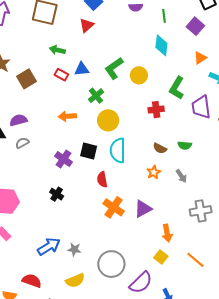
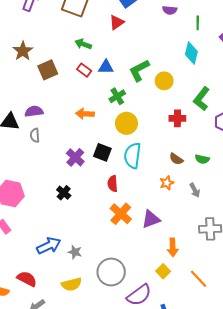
gray semicircle: (22, 143) -> (35, 135), turned -72

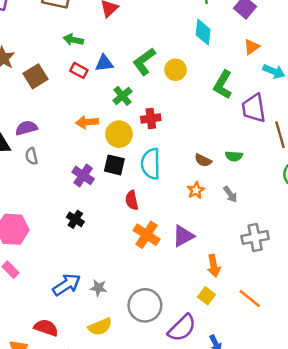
red cross: (177, 118) -> (151, 118), moved
yellow circle: (126, 123) -> (119, 134), moved

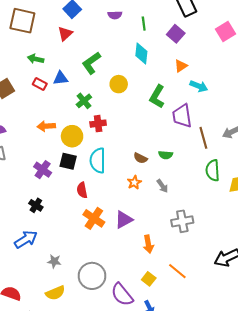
green L-shape: (144, 61) -> (91, 63), moved
green cross: (123, 96) -> (84, 101), moved
blue arrow: (67, 285) -> (26, 239), moved
yellow square: (206, 296) -> (149, 279), moved
purple semicircle: (182, 328) -> (122, 295), turned 95

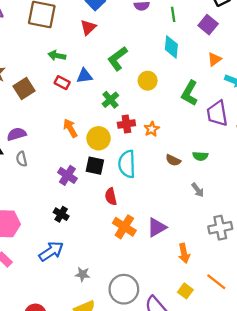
orange arrow: (46, 126) -> (70, 128), turned 66
orange star: (134, 182) -> (152, 129), moved

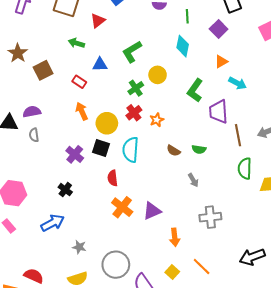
red triangle: (88, 27) -> (98, 21), moved
red rectangle: (62, 83) -> (79, 82), moved
green cross: (110, 100) -> (136, 88), moved
red cross: (126, 124) -> (134, 113), turned -35

